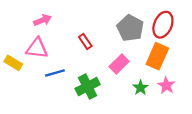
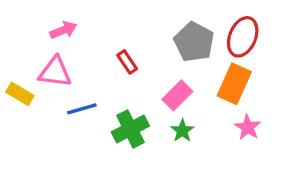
green star: (140, 88) -> (182, 131), moved

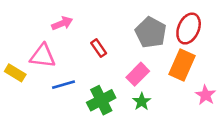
pink arrow: (63, 30) -> (62, 23), moved
pink star: (248, 127) -> (205, 95), moved

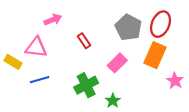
blue line: (63, 85) -> (40, 80), moved
green star: (142, 102) -> (113, 101), moved

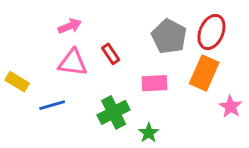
pink triangle: (36, 47) -> (73, 63), moved
pink rectangle: (117, 63) -> (154, 83), turned 42

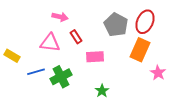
pink arrow: (70, 26) -> (60, 17), moved, turned 35
pink rectangle: (154, 83) -> (95, 57), moved
green cross: (114, 112) -> (61, 77), moved

